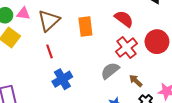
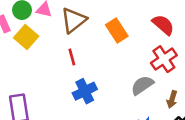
orange rectangle: (85, 26) -> (117, 30), turned -30
brown arrow: (136, 81) -> (172, 99), turned -120

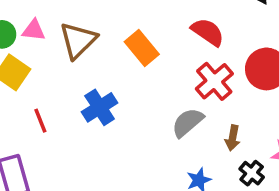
red line: (72, 57) -> (40, 121), moved
blue cross: (85, 91) -> (100, 107), moved

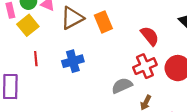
orange rectangle: (142, 48) -> (103, 22), moved

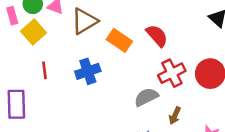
orange rectangle: (103, 22) -> (119, 40), moved, turned -30
red semicircle: (150, 36) -> (157, 36), moved

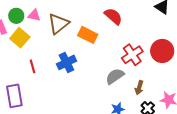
red semicircle: (157, 36) -> (113, 16), moved

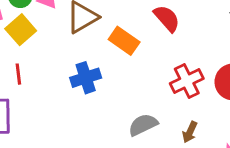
red line: (33, 66) -> (18, 74), moved
gray semicircle: (115, 76) -> (143, 125), moved

